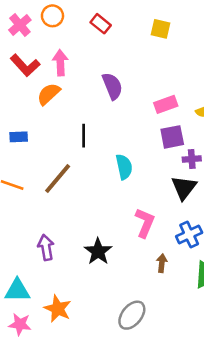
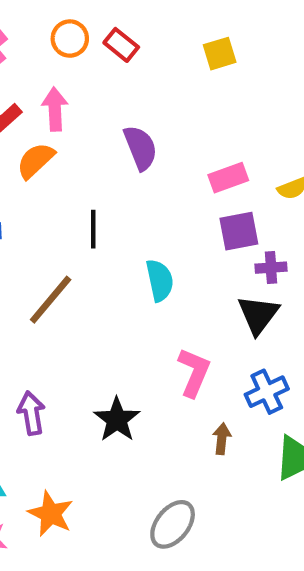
orange circle: (52, 16) -> (70, 39), moved
yellow square: (160, 29) -> (220, 54), turned -30

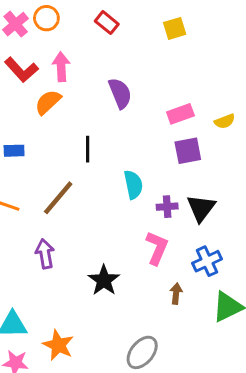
orange circle: (70, 39) -> (46, 18), moved
purple cross: (271, 268) -> (167, 207), moved
purple arrow: (31, 413) -> (45, 254), moved

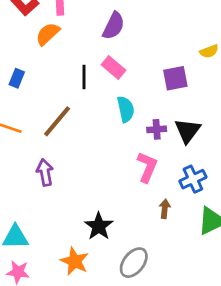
purple semicircle: (120, 93) -> (114, 26), turned 48
pink rectangle: (180, 114) -> (114, 67), moved, turned 60
blue rectangle: (14, 151) -> (17, 78), turned -66
black star: (104, 280) -> (99, 226), moved
orange star: (58, 345) -> (75, 261), moved

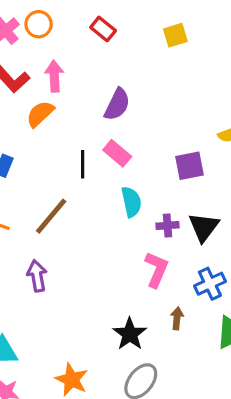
black star: (99, 226) -> (130, 334), moved

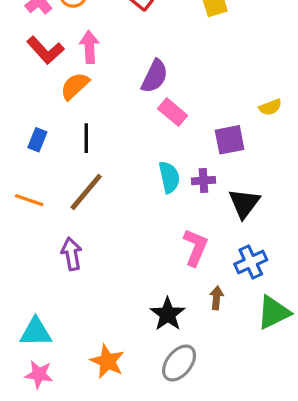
pink rectangle: (117, 153) -> (173, 112), moved
black line: (83, 164) -> (86, 138), moved
purple cross: (168, 225) -> (203, 181), moved

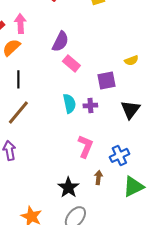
black triangle: (244, 203) -> (130, 109), moved

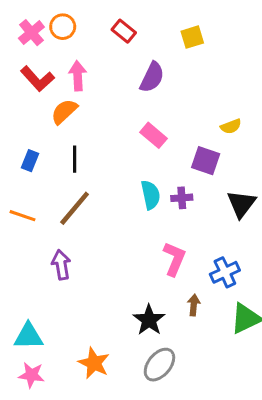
purple semicircle: (60, 41) -> (152, 77), moved
yellow semicircle: (131, 60) -> (231, 126), moved
purple square: (106, 80) -> (206, 161), turned 30

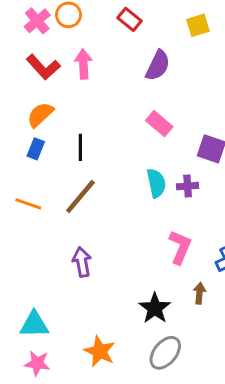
orange semicircle: (64, 112) -> (40, 115), moved
purple arrow: (61, 265) -> (82, 262), moved

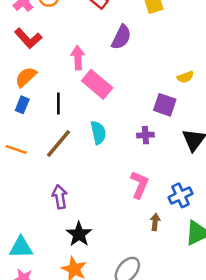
pink arrow: (83, 64) -> (78, 58), moved
pink rectangle: (159, 124) -> (97, 84), moved, size x1.4
cyan semicircle: (156, 183) -> (98, 133), moved
black star: (155, 308) -> (79, 234), moved

